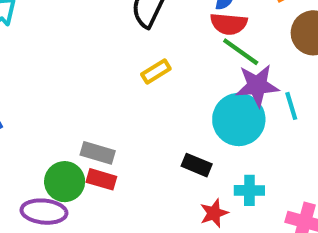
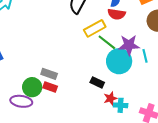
green line: (241, 52) -> (107, 42), moved
yellow rectangle: (156, 71) -> (95, 28), moved, size x1.5
cyan cross: (249, 190) -> (121, 105), moved
red star: (214, 213) -> (110, 98), moved

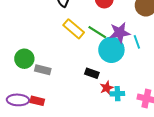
yellow rectangle: (95, 28) -> (74, 29), moved, turned 75
green circle: (32, 87) -> (24, 59), moved
red rectangle: (50, 87) -> (37, 101), moved

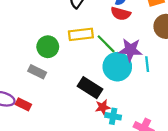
yellow rectangle: (74, 29) -> (81, 34), turned -60
green circle: (24, 59) -> (48, 47), moved
black rectangle: (92, 73) -> (90, 88), size x1.5

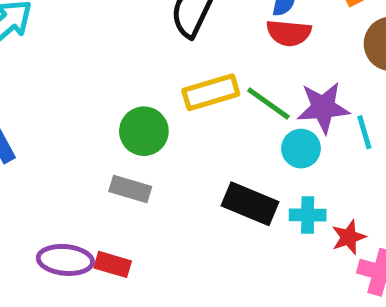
cyan circle: (117, 67) -> (301, 149), size x0.6
red star: (103, 107) -> (349, 237), moved
cyan cross: (113, 116) -> (308, 215), moved

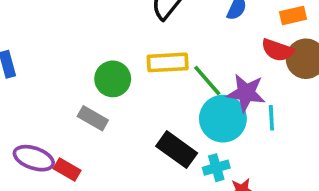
red semicircle: (289, 33) -> (278, 50), moved
cyan circle: (301, 149) -> (223, 119), size x1.6
cyan cross: (308, 215) -> (216, 168), turned -30

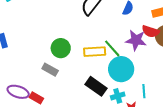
yellow rectangle: (168, 62) -> (95, 52), moved
purple star: (246, 93) -> (136, 40), moved
cyan line: (271, 118) -> (144, 91), moved

